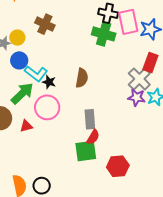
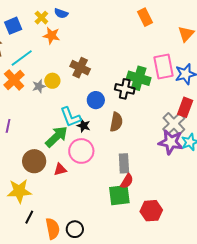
black cross: (108, 13) -> (125, 89), moved
blue circle: (19, 60) -> (96, 100), moved
cyan L-shape: (36, 74) -> (70, 117), turned 30
purple star: (137, 97) -> (171, 142), size x1.4

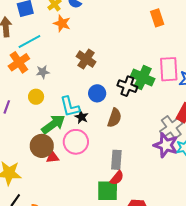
yellow circle: (52, 81) -> (36, 97), moved
brown circle: (34, 161) -> (42, 146), moved

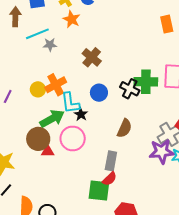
orange cross: (19, 62) -> (56, 85), moved
gray star: (43, 72) -> (50, 45), moved
green cross: (143, 78) -> (146, 82), turned -30
brown semicircle: (115, 118) -> (124, 128), moved
purple star: (166, 145) -> (162, 152), turned -30

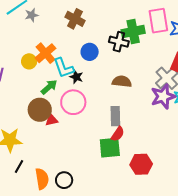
green arrow: (52, 119) -> (49, 87), size x0.7
brown semicircle: (124, 128) -> (122, 82), turned -96

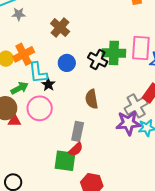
brown semicircle: (122, 82) -> (92, 99), turned -120

